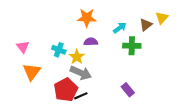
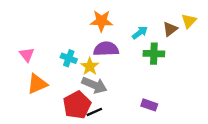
purple semicircle: (91, 42) -> (106, 49), size x1.5
orange triangle: (32, 72) -> (37, 84), turned 30
purple rectangle: (128, 90) -> (149, 105), turned -32

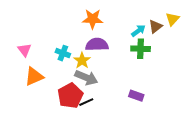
cyan arrow: (140, 33) -> (138, 31), moved

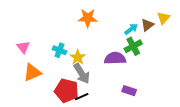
purple semicircle: (97, 45) -> (115, 58), moved
green cross: (141, 49) -> (133, 46), turned -30
gray arrow: (86, 78) -> (82, 73), turned 35
red pentagon: (70, 96) -> (67, 91), turned -30

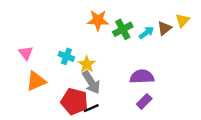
green cross: (133, 46) -> (123, 29), moved
purple semicircle: (115, 58) -> (142, 77), moved
purple rectangle: (129, 91) -> (144, 101), turned -64

